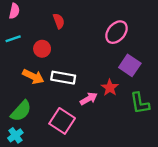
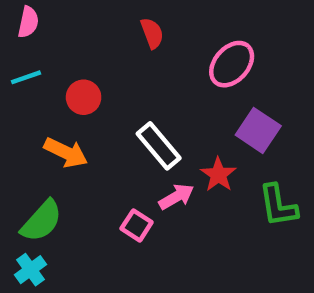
red semicircle: (59, 21) -> (152, 33), moved
white rectangle: (63, 78) -> (159, 146), moved, turned 40
pink square: (62, 121) -> (137, 225), moved, size x0.6

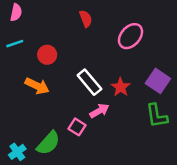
purple square: (258, 130) -> (158, 81), moved
red star: (218, 175) -> (121, 87), moved
green semicircle: (42, 221) -> (48, 143), moved

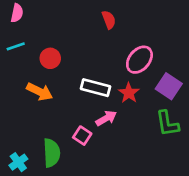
red semicircle: (86, 19) -> (109, 20), moved
pink ellipse: (131, 36) -> (139, 60), moved
white rectangle: (89, 82) -> (96, 88), turned -35
green semicircle: (48, 143) -> (52, 153), turned -45

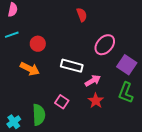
red star: (129, 93) -> (96, 101), moved
pink arrow: (106, 118) -> (93, 81), moved
green L-shape: (167, 124) -> (126, 93), turned 30

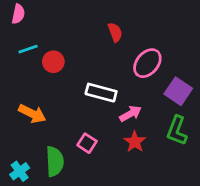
red semicircle: (82, 15) -> (115, 32), moved
cyan line: (12, 35) -> (28, 49), moved
orange arrow: (30, 69) -> (32, 114), moved

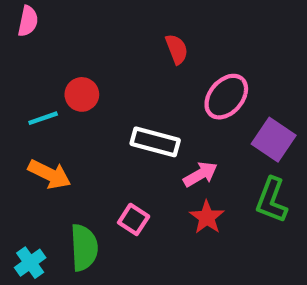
cyan line: (28, 49) -> (43, 118), moved

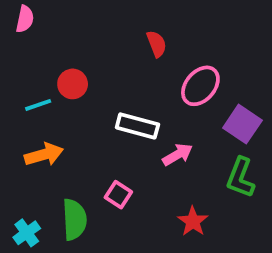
orange arrow: (49, 174) -> (44, 155), turned -42
red star: (207, 217) -> (193, 221), moved

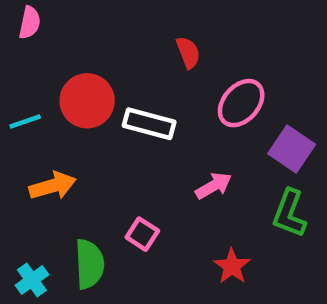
red circle: (73, 84) -> (87, 101), size x1.5
cyan line: (38, 105) -> (25, 121), moved
white rectangle: (137, 126) -> (149, 124), moved

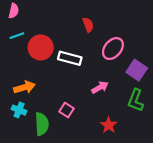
cyan line: (25, 121) -> (17, 36), moved
cyan cross: (32, 280) -> (19, 110), moved, turned -32

